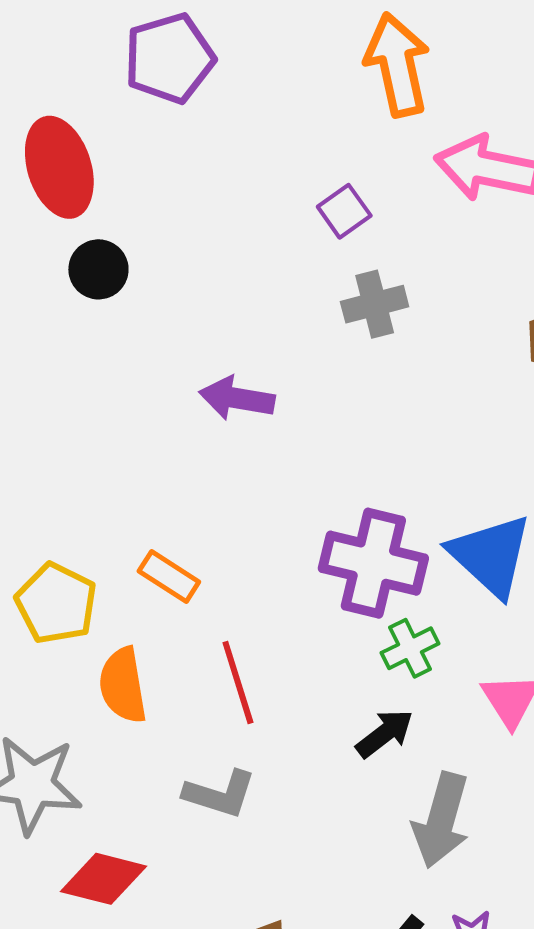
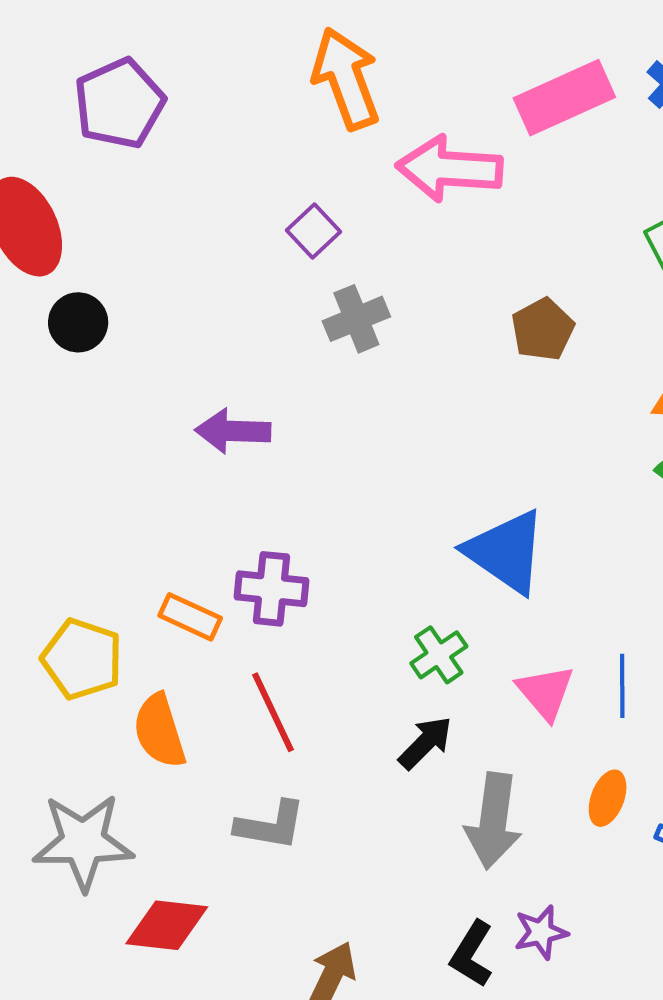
purple cross: (373, 563) -> (272, 589), moved, size x0.7

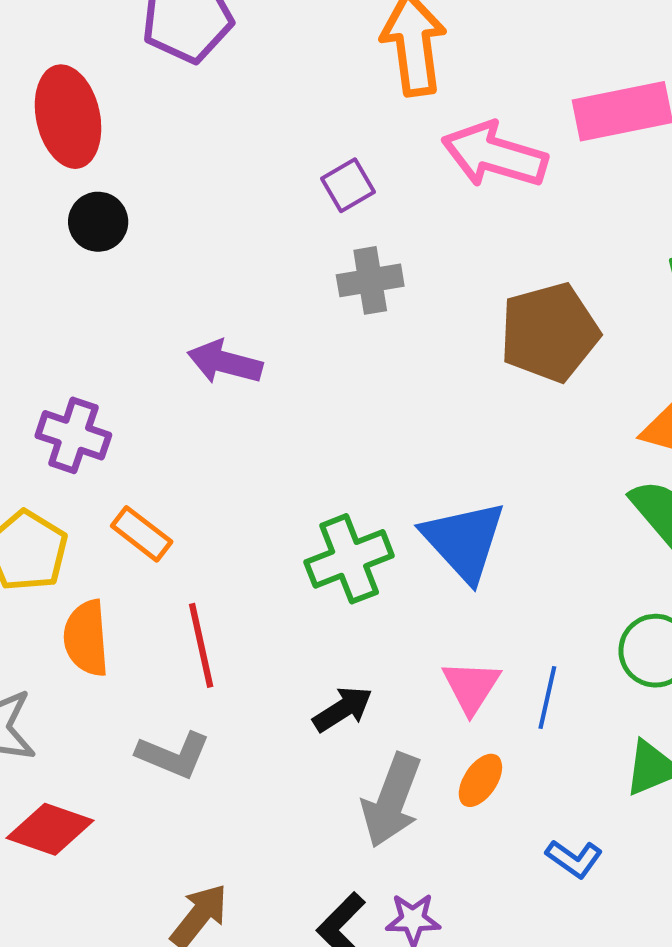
brown pentagon: (543, 329) -> (549, 332), size x1.6
purple cross: (272, 589) -> (73, 435), moved
green cross: (439, 655) -> (349, 559), moved, size x1.5
orange ellipse: (608, 798) -> (480, 780), moved

